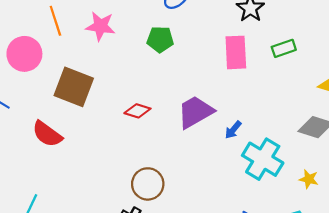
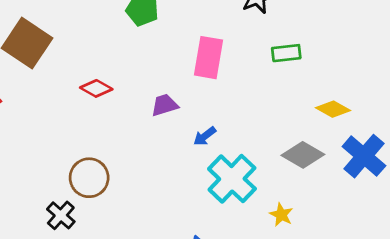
pink rectangle: (236, 52) -> (208, 58), moved
purple trapezoid: (195, 112) -> (165, 105), size x0.6

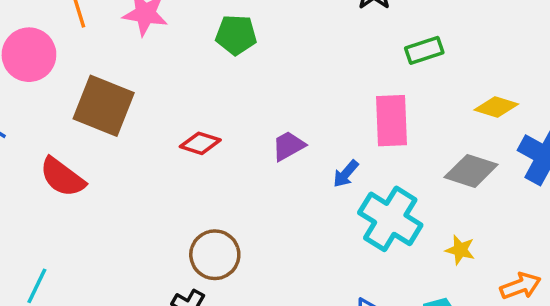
pink rectangle: (208, 58) -> (391, 121), moved

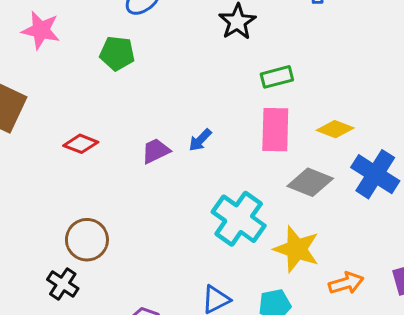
pink rectangle: (391, 121) -> (275, 130), moved
blue arrow: (346, 174) -> (200, 140), moved
yellow star: (460, 250) -> (297, 249), size x1.8

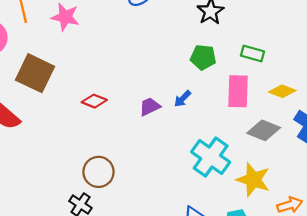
green pentagon: (117, 53) -> (203, 57), moved
green rectangle: (277, 77) -> (252, 54), moved, turned 30

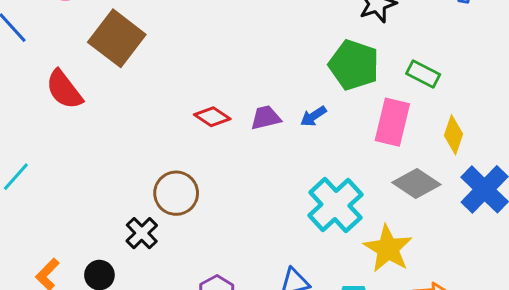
green pentagon: (203, 57) -> (354, 65), size x1.4
yellow diamond: (282, 91) -> (453, 135), turned 76
red diamond: (94, 101) -> (212, 117), moved

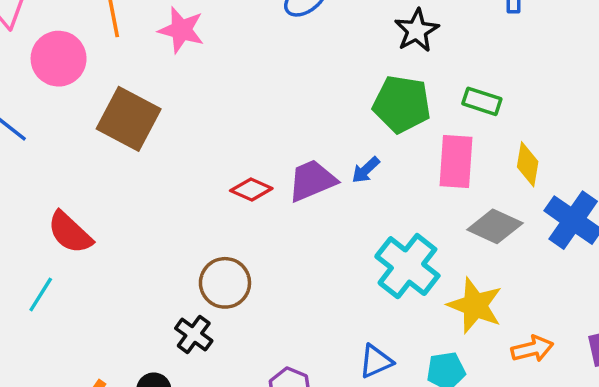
red semicircle: (64, 90) -> (70, 233), moved
purple trapezoid: (266, 118) -> (312, 180), size x1.4

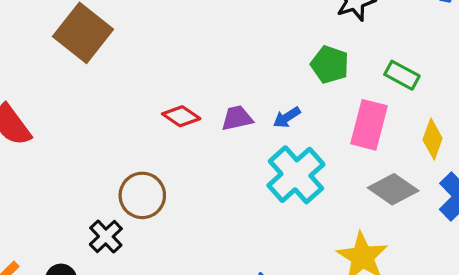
green pentagon: (402, 104) -> (330, 65), size x0.7
purple trapezoid: (312, 180) -> (237, 118), size x0.7
cyan cross: (407, 266) -> (296, 175), moved

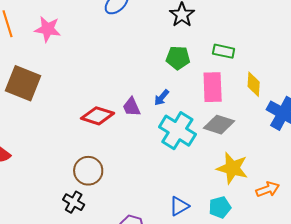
red diamond: (181, 116) -> (97, 116), size x1.4
purple trapezoid: (237, 118) -> (132, 107), turned -85
gray diamond: (393, 189) -> (219, 125), moved

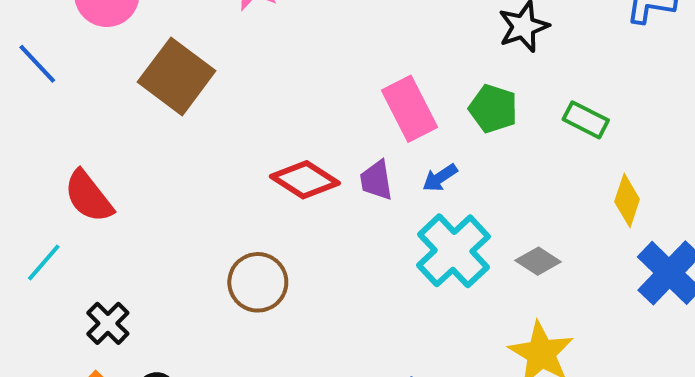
pink rectangle: (213, 87) -> (409, 109), moved, turned -40
gray diamond: (219, 125) -> (538, 261), size x0.7
black cross: (74, 202) -> (108, 323), moved

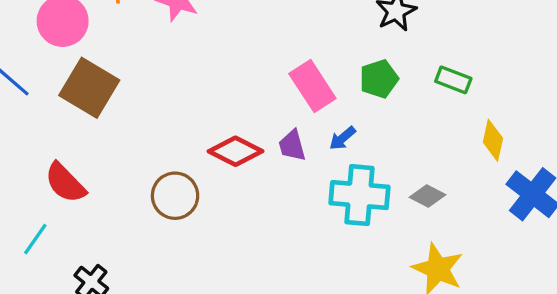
brown square: (177, 76) -> (89, 88), moved
green pentagon: (493, 109) -> (379, 79), turned -30
cyan cross: (454, 251) -> (359, 195), turned -36
brown circle: (258, 282) -> (175, 196), moved

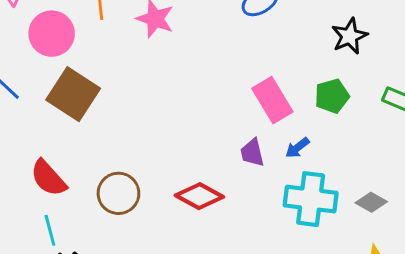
red diamond: (236, 151) -> (199, 196), moved
brown circle: (175, 196) -> (118, 193), moved
cyan line: (35, 239) -> (50, 230), moved, turned -52

